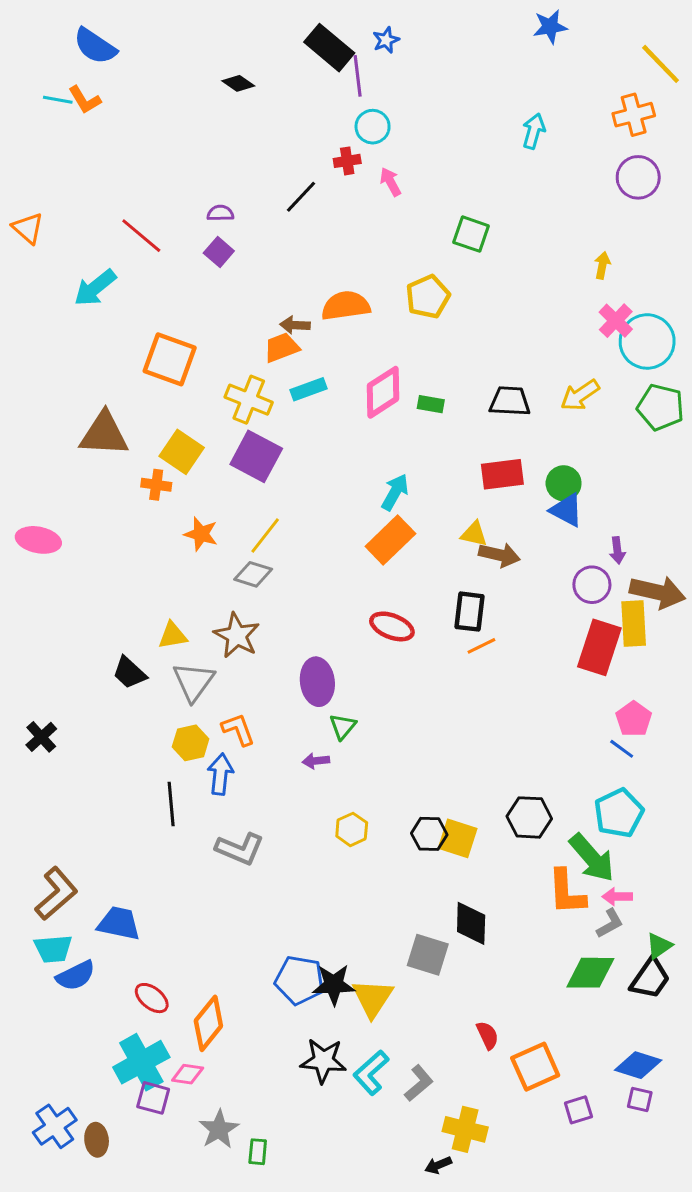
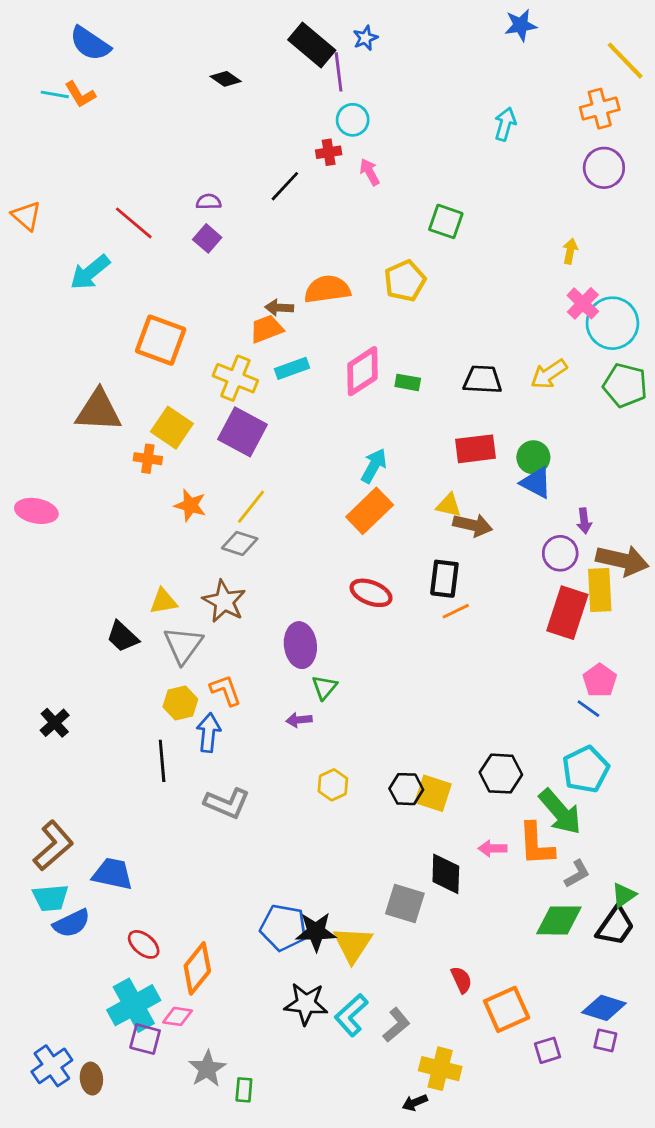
black cross: (41, 737) -> (55, 723), moved
pink arrow: (617, 897) -> (492, 848), moved

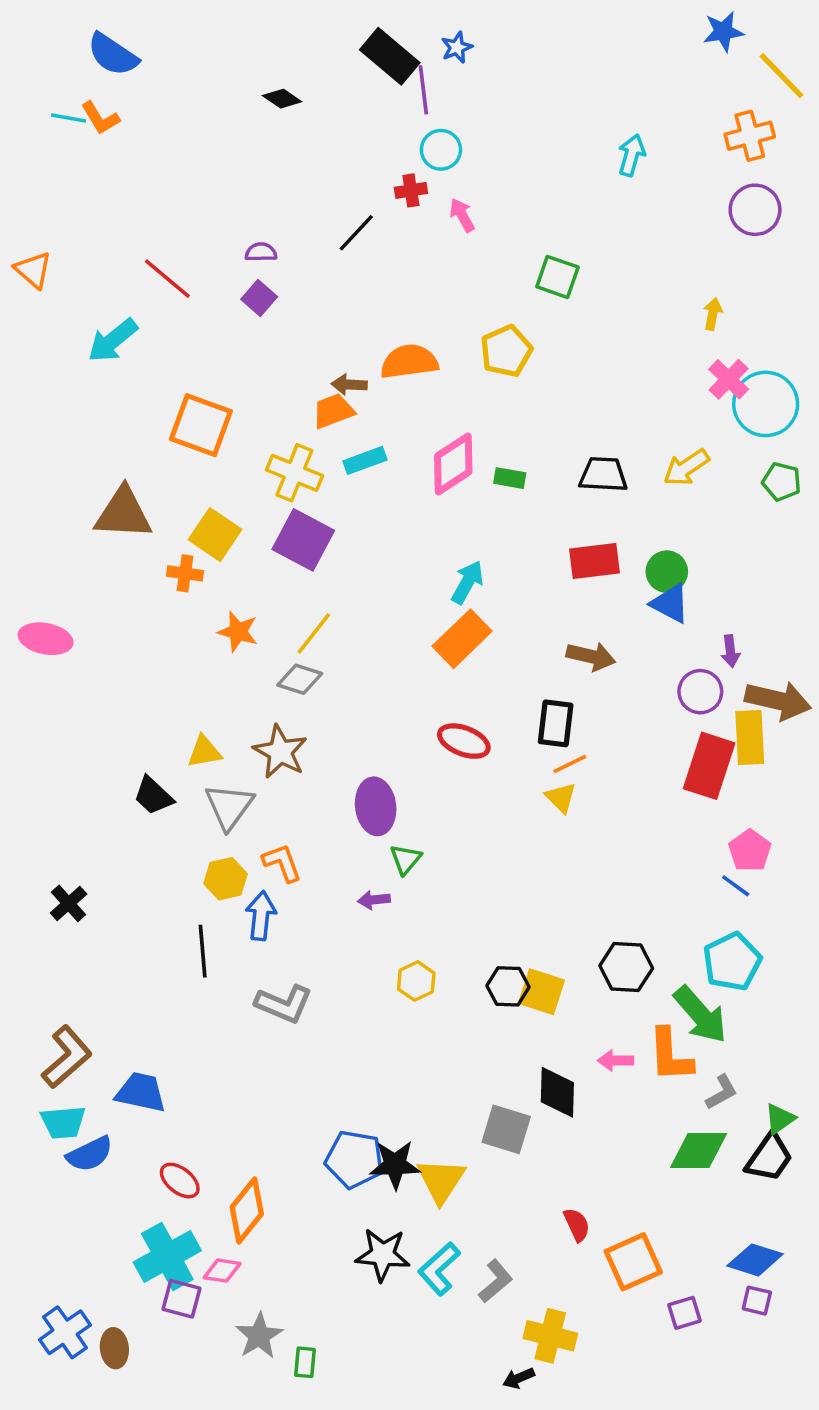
blue star: (521, 25) -> (723, 32), moved
green pentagon: (625, 385) -> (782, 482), size x0.7
yellow triangle: (449, 505) -> (561, 798), moved, turned 32

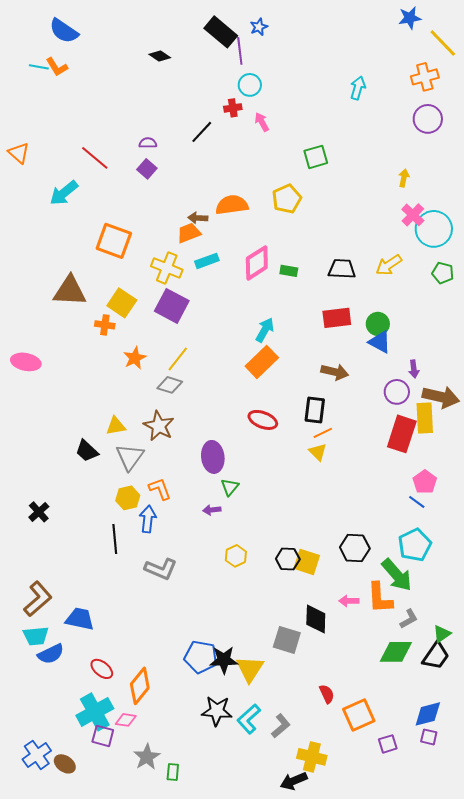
green square: (557, 277) -> (316, 157), turned -35
orange star: (238, 632) -> (135, 358), turned 30
blue diamond: (755, 1260) -> (428, 714), turned -32
brown ellipse: (114, 1348) -> (65, 764), turned -50
black arrow: (519, 1378) -> (294, 781), size x1.5

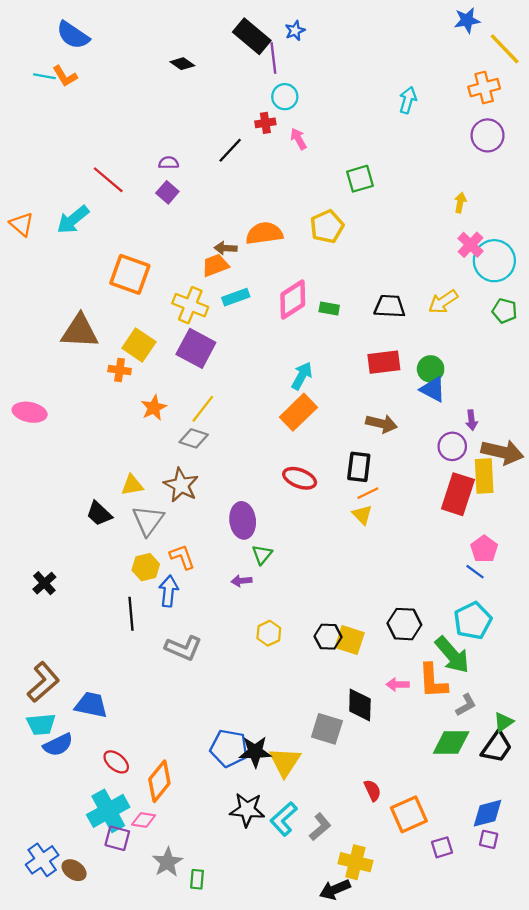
orange triangle: (19, 153) -> (22, 224), moved

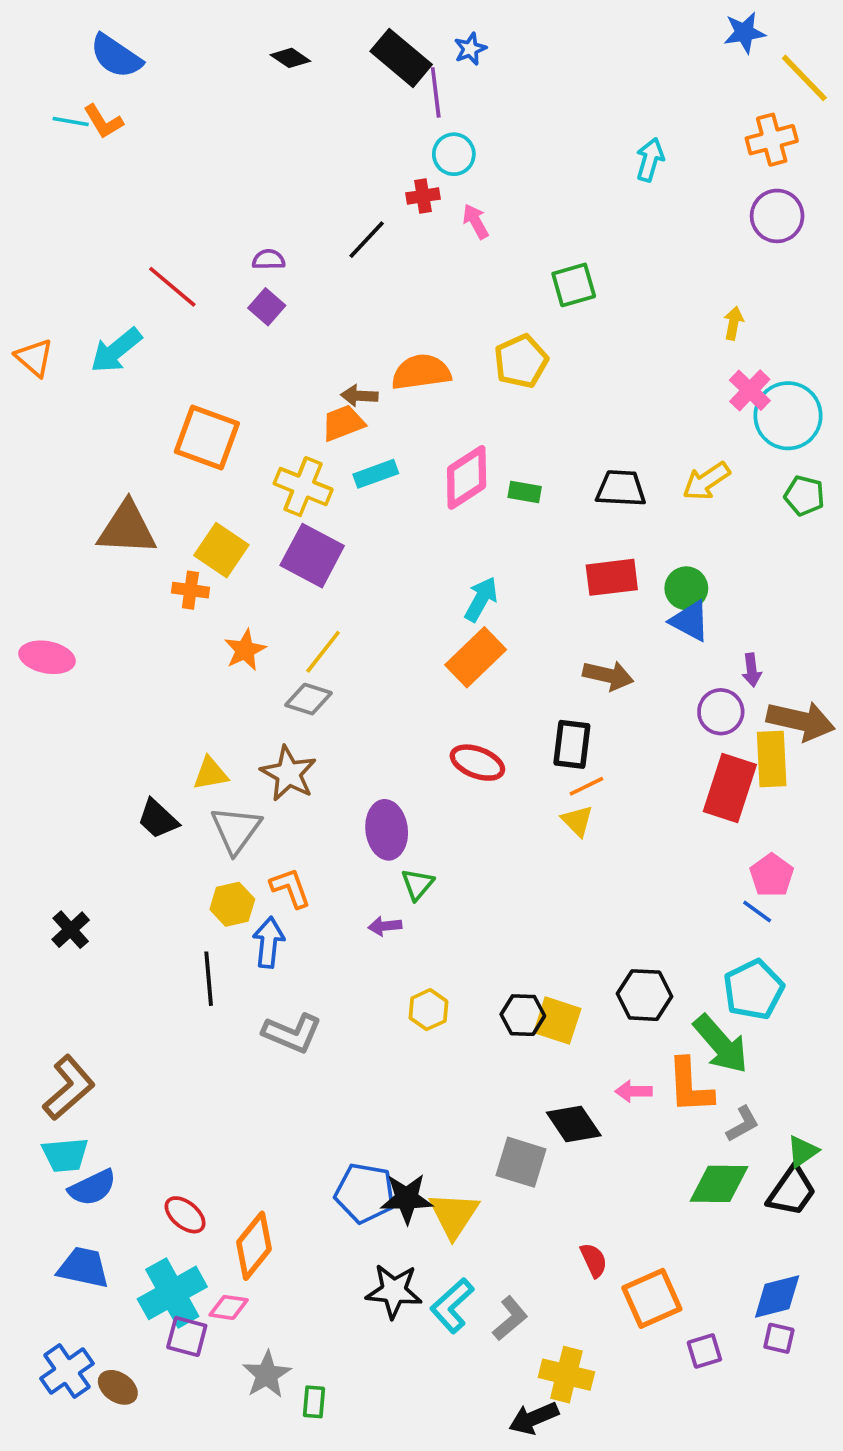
black diamond: (182, 64) -> (290, 58), moved
blue trapezoid: (91, 705) -> (83, 1267), moved
black diamond: (360, 705) -> (574, 1124), turned -36

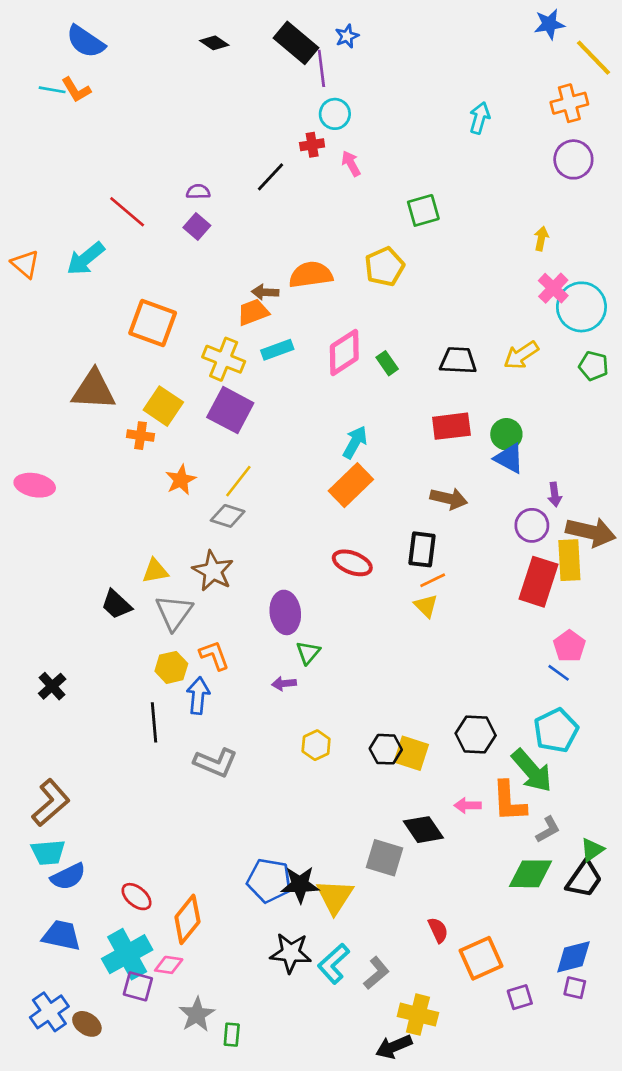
green rectangle: (525, 492) -> (387, 363), turned 45

